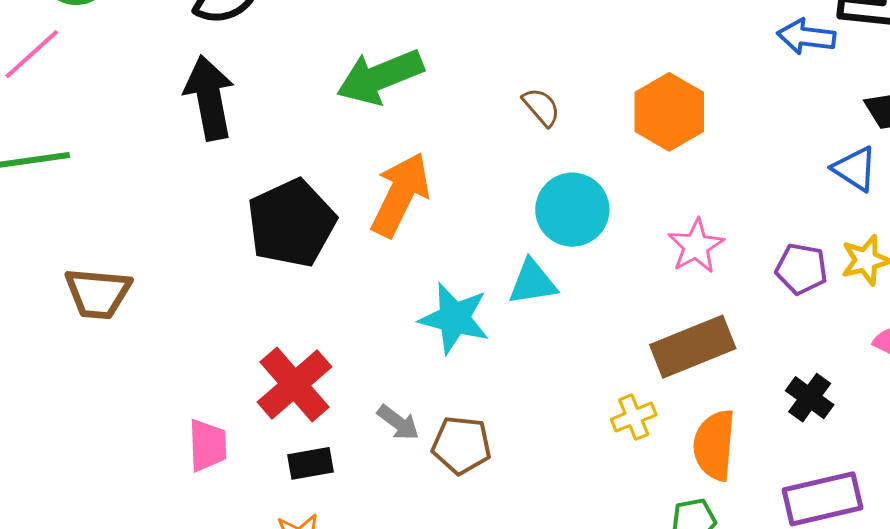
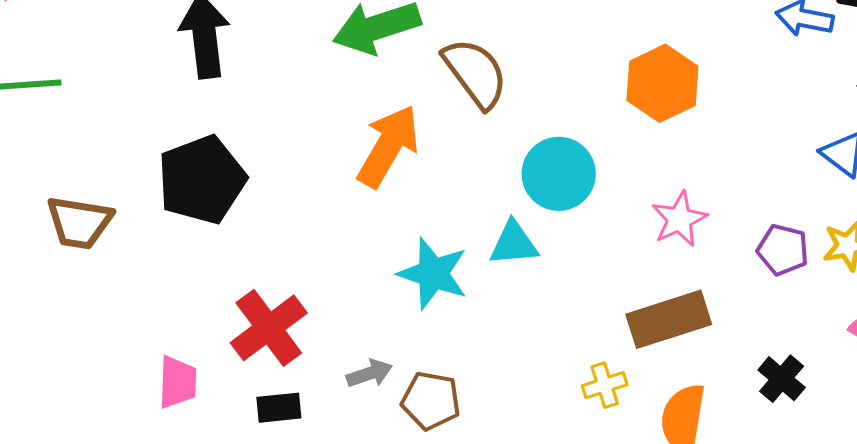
brown semicircle: (541, 107) -> (475, 73), moved, size x1.8
black pentagon: (291, 223) -> (202, 180), moved
gray arrow: (398, 423) -> (369, 373), turned -60

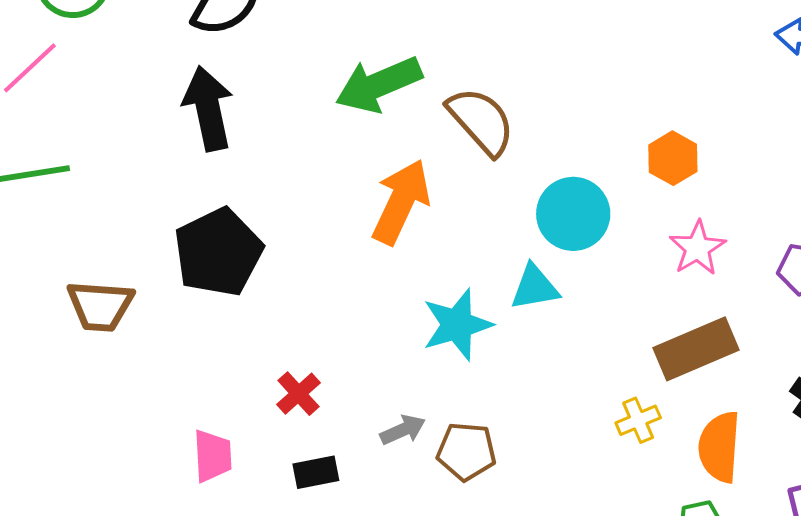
orange hexagon: (662, 83) -> (673, 158), moved, size x0.7
cyan star: (433, 274) -> (457, 325), turned -30
red cross: (269, 328) -> (298, 394), size x0.6

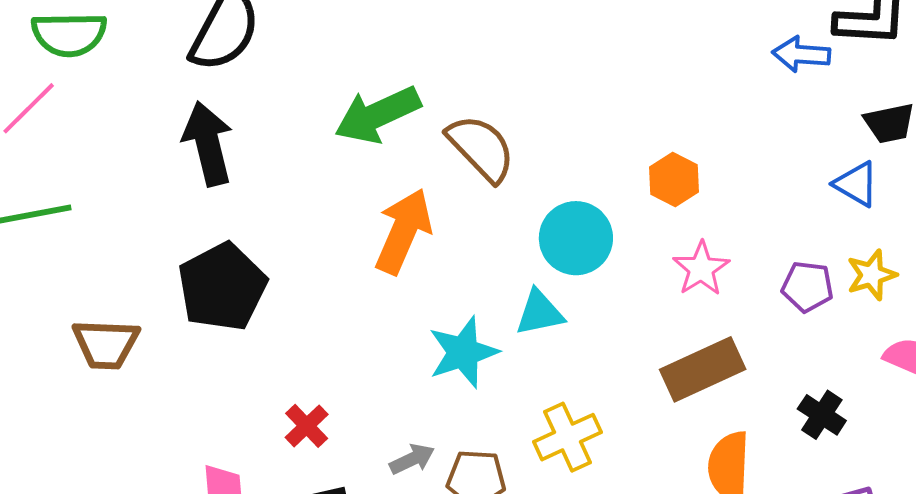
yellow cross: (638, 420) -> (567, 437), moved, size x1.5

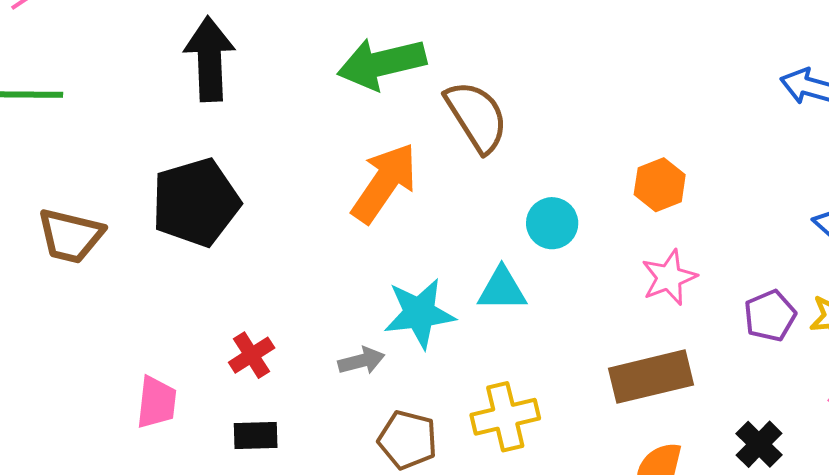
cyan circle: (576, 238) -> (552, 223), size x0.7
purple pentagon: (807, 287) -> (770, 316), turned 30
gray arrow: (412, 459) -> (361, 361), moved

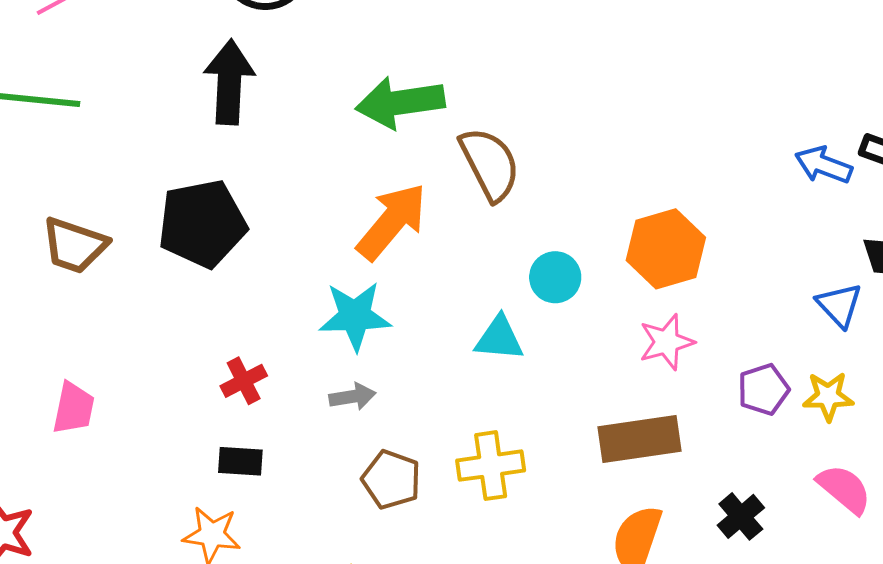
orange hexagon: (660, 185) -> (666, 249), size x1.5
cyan star: (419, 313) -> (355, 316), moved
pink trapezoid: (156, 402) -> (74, 408), moved

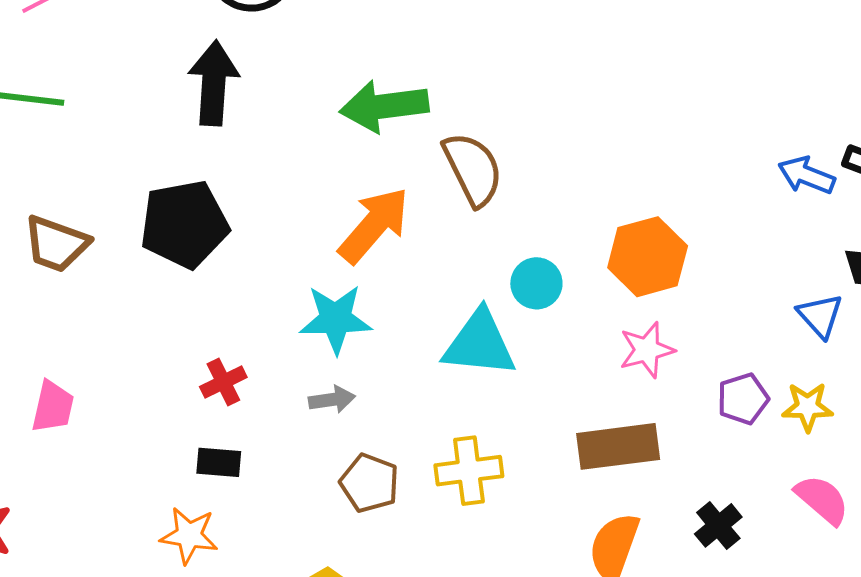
cyan triangle: (499, 338) -> (480, 344), size x1.5

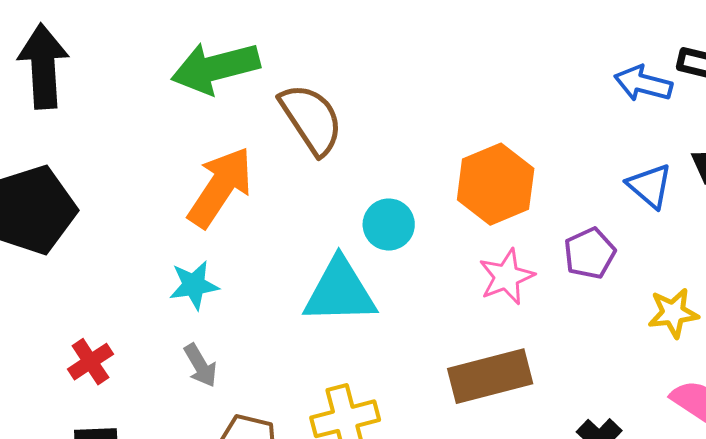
blue triangle: (820, 316) -> (650, 186), moved
cyan star: (336, 319) -> (194, 285), size x0.7
purple pentagon: (743, 399) -> (590, 253), moved
gray arrow: (332, 400) -> (200, 365), turned 75

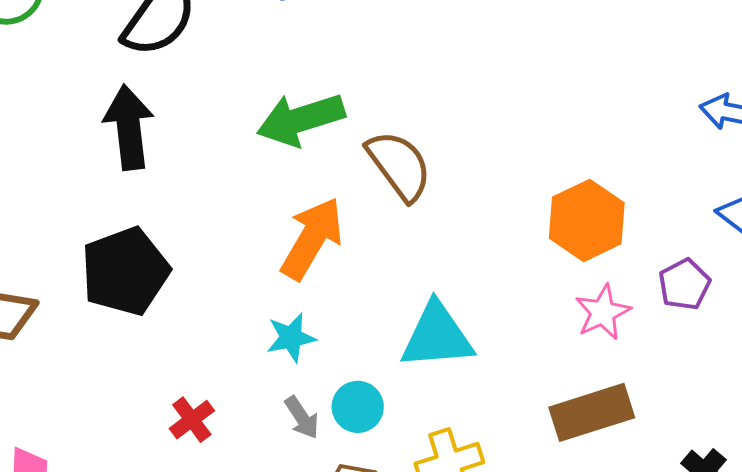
cyan circle: (389, 225) -> (358, 407), moved

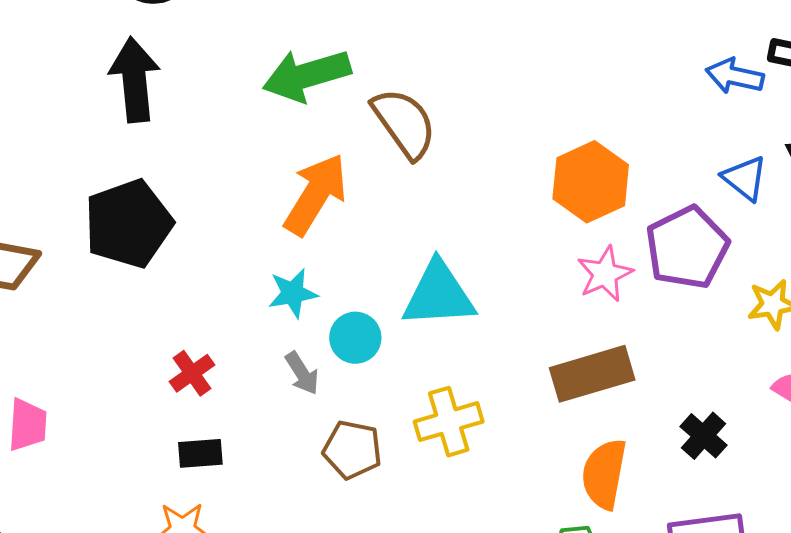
purple pentagon: (684, 284) -> (687, 248), size x1.6
cyan circle: (358, 407) -> (355, 338), moved

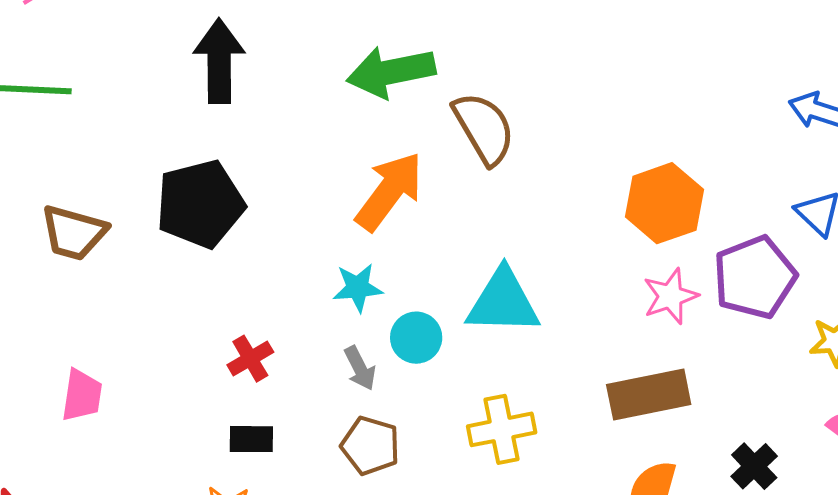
brown pentagon: (352, 450) -> (370, 446), moved

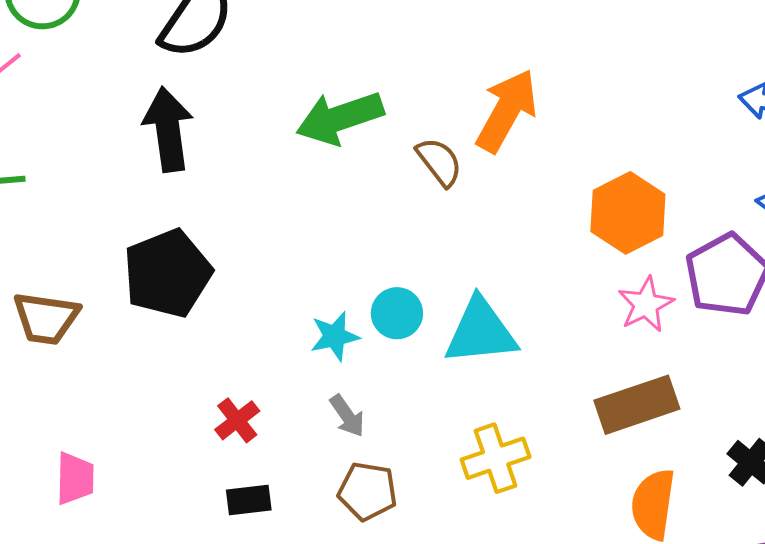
brown semicircle: (484, 128) -> (439, 162), size x0.7
orange arrow: (389, 191) -> (507, 111), moved
cyan circle: (416, 338) -> (397, 313), moved

